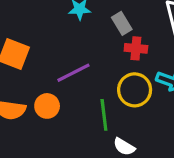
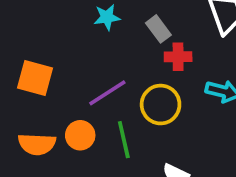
yellow circle: (135, 90) -> (161, 105), moved
green line: (104, 115) -> (124, 140), moved

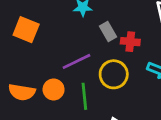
gray rectangle: (158, 29) -> (108, 31), moved
orange square: (35, 78) -> (26, 30), moved

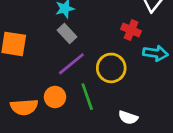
gray rectangle: (108, 31) -> (67, 34), moved
red cross: (130, 42) -> (131, 30), moved, turned 30

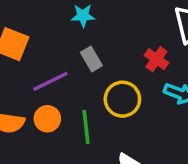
gray rectangle: (67, 34) -> (91, 59), moved
purple line: (71, 64) -> (50, 81), moved

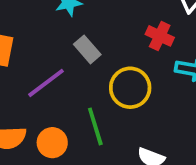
orange circle: (47, 119) -> (52, 143), moved

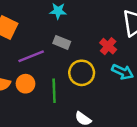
gray rectangle: (87, 49) -> (62, 42), turned -42
orange circle: (52, 143) -> (26, 84), moved

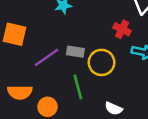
gray rectangle: (62, 42) -> (75, 52), moved
orange circle: (26, 84) -> (47, 107), moved

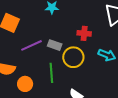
red cross: (122, 29) -> (84, 33), moved, turned -32

